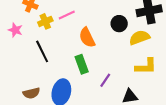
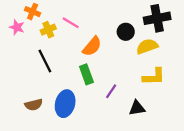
pink line: (67, 15) -> (71, 23), turned 56
pink star: (15, 30) -> (17, 27), moved
orange semicircle: (87, 37) -> (92, 46), turned -114

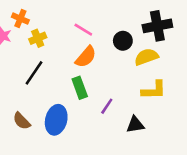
pink line: (71, 23) -> (83, 30), moved
black line: (45, 61) -> (34, 73), turned 60
brown semicircle: (34, 105) -> (22, 121), turned 60

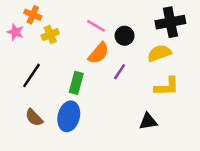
black circle: (123, 41) -> (125, 36), moved
black line: (34, 73) -> (32, 75), moved
green rectangle: (80, 88) -> (76, 83), moved, turned 35
purple line: (107, 106) -> (120, 72), moved

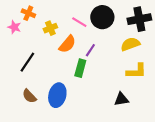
yellow cross: (50, 34) -> (50, 28), moved
black circle: (125, 36) -> (102, 17), moved, size x1.5
orange semicircle: (99, 53) -> (67, 44), moved
purple line: (120, 72) -> (90, 50), moved
green rectangle: (76, 83) -> (80, 68), moved

